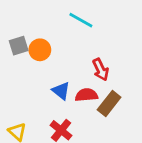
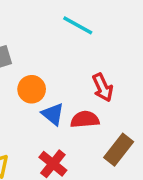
orange circle: (40, 50) -> (32, 89), moved
brown rectangle: (109, 103) -> (119, 150), moved

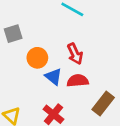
red arrow: (103, 87) -> (75, 54), moved

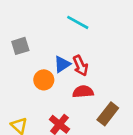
orange circle: (37, 58) -> (44, 80), moved
blue triangle: (53, 77) -> (62, 64), moved, turned 48

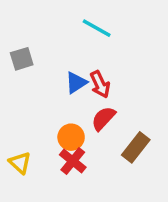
orange circle: (44, 80) -> (71, 137), moved
red semicircle: (83, 92) -> (103, 118), turned -42

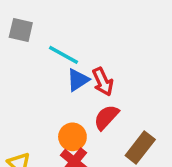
cyan line: (97, 28) -> (64, 55), moved
gray square: (22, 59) -> (21, 30), moved, turned 30

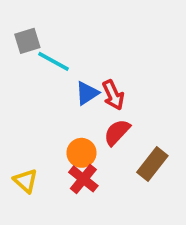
gray square: (21, 30) -> (27, 41), turned -30
cyan line: (64, 55) -> (54, 61), moved

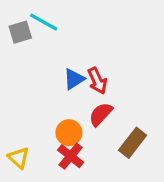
cyan line: (54, 61) -> (44, 22), moved

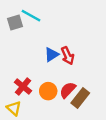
red semicircle: (101, 114) -> (68, 90), moved
brown rectangle: (133, 143) -> (80, 98), moved
red cross: (71, 156) -> (23, 87), moved

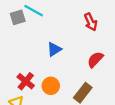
red arrow: (68, 56) -> (91, 22), moved
red semicircle: (68, 90) -> (95, 60), moved

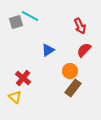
red semicircle: (95, 60) -> (84, 50), moved
orange circle: (51, 86) -> (70, 71), moved

